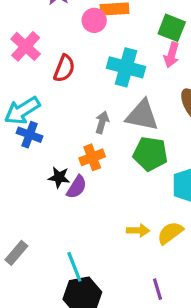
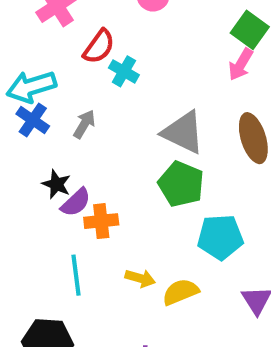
cyan cross: (126, 67) -> (124, 71), moved, size x0.6
gray arrow: (102, 122) -> (84, 124), moved
orange cross: (92, 157) -> (101, 221), moved
cyan line: (74, 267) -> (76, 275), moved

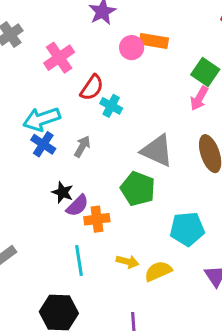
green pentagon: (181, 184) -> (138, 189), moved

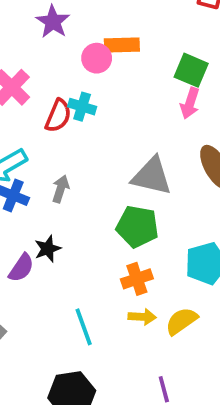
cyan cross: (111, 106) -> (82, 107), moved
black star: (63, 192) -> (48, 249), turned -30
purple semicircle: (77, 206) -> (21, 268), moved
orange cross: (97, 219) -> (137, 279), moved

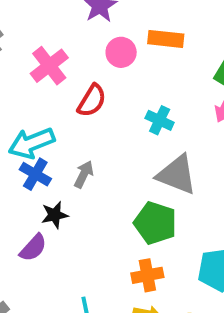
pink circle: (97, 58) -> (121, 52), moved
cyan cross: (82, 107) -> (160, 120), moved
black star: (48, 249) -> (55, 215), moved

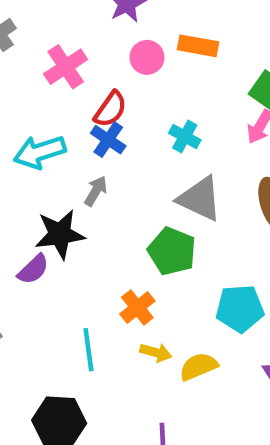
blue cross: (35, 174) -> (108, 140), moved
black star: (55, 215) -> (60, 234), size x1.6
orange cross: (147, 275) -> (137, 307), moved, turned -32

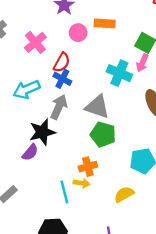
cyan cross: (185, 136) -> (119, 73), moved, size x1.5
gray arrow: (96, 191) -> (59, 107), size x1.5
gray triangle: (200, 199) -> (97, 107), moved
orange cross: (137, 307) -> (88, 167), turned 30
yellow arrow: (156, 352) -> (82, 183), moved

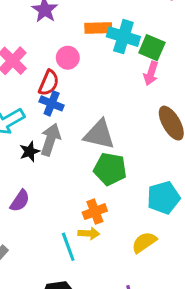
pink circle: (78, 33) -> (68, 58), moved
cyan cross: (119, 73) -> (123, 37), moved
black star: (42, 132) -> (30, 151), moved, size x0.6

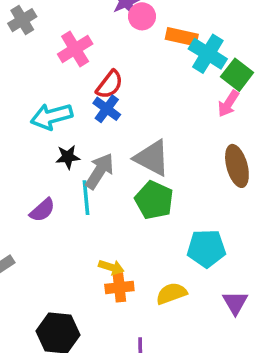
pink circle: (68, 58) -> (142, 16), moved
gray arrow: (50, 140) -> (100, 171), moved
orange cross: (95, 212) -> (119, 287), moved
cyan line: (68, 247) -> (86, 198), moved

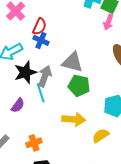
black star: (68, 157) -> (25, 72), size x1.6
yellow arrow: (111, 267) -> (74, 119), moved, size x1.6
orange cross: (119, 287) -> (34, 143), moved

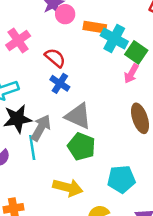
red semicircle: (39, 27) -> (55, 58), moved, turned -84
blue cross: (41, 40) -> (60, 83), moved

